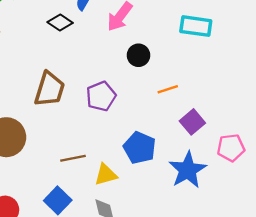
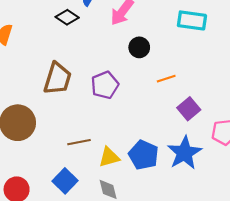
blue pentagon: (140, 148) -> (144, 155), moved

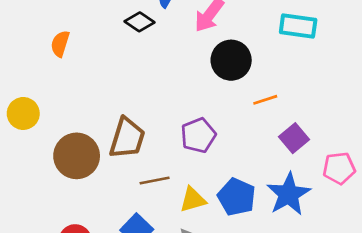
black circle: (139, 47) -> (231, 60), size x1.5
brown trapezoid: (57, 79) -> (127, 138), moved
purple pentagon: (105, 85) -> (198, 135), moved

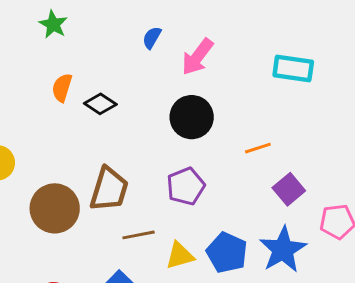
black diamond: (139, 22) -> (100, 104), moved
orange semicircle: (60, 44) -> (62, 88), moved
black circle: (231, 60) -> (192, 117), moved

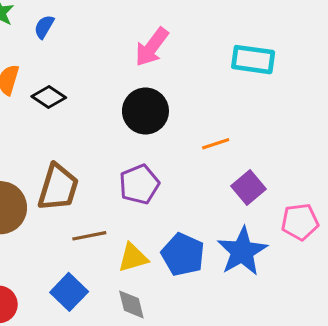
blue semicircle: (152, 38) -> (44, 27), moved

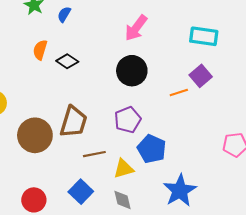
purple square: (248, 187) -> (201, 76), moved
blue star: (242, 251) -> (180, 191), moved
blue pentagon: (183, 254) -> (152, 149), moved

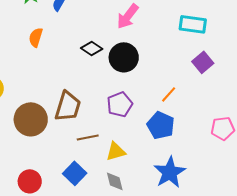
black diamond: (67, 61) -> (92, 48), moved
purple square: (201, 76) -> (203, 62), moved
orange line: (179, 93) -> (169, 94), moved, turned -30
blue pentagon: (152, 149) -> (161, 125), moved

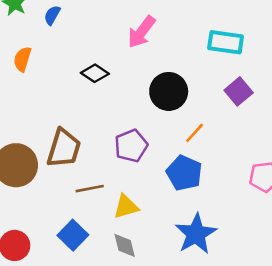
black circle: (124, 57) -> (169, 91), moved

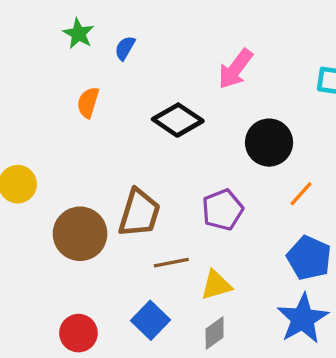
black diamond: (95, 73) -> (178, 120), size x1.4
blue pentagon: (184, 173) -> (309, 258), moved
gray diamond: (125, 245) -> (215, 333), turned 68

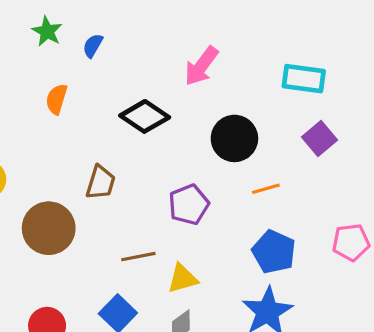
orange line: (301, 194) -> (266, 189), turned 32
brown trapezoid: (139, 213) -> (101, 183), moved, size x0.7

